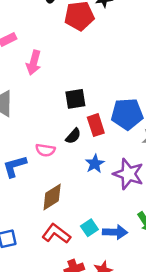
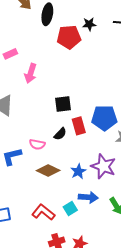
blue star: (95, 164) -> (78, 171), moved
brown diamond: (52, 197) -> (48, 170), moved, turned 55
blue arrow: (115, 232) -> (88, 197), moved

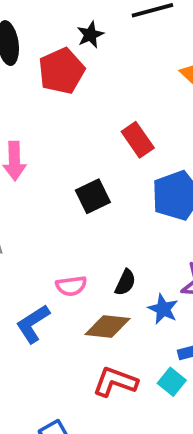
red rectangle: (79, 126) -> (138, 140), moved
black semicircle: (60, 134) -> (125, 282), moved
red L-shape: (43, 212) -> (115, 382), moved

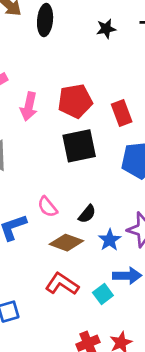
red pentagon: (61, 71) -> (75, 101), moved
black square: (93, 196) -> (79, 146), size x1.4
pink semicircle: (71, 286) -> (47, 207), turned 45

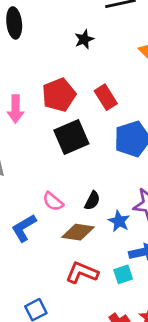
black star: (106, 29) -> (84, 39), moved
cyan square: (103, 294) -> (123, 274), turned 30

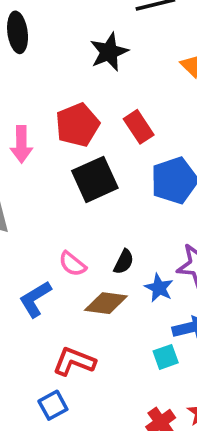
black star: (84, 39) -> (109, 52), size x1.5
red L-shape: (82, 273) -> (74, 361), moved

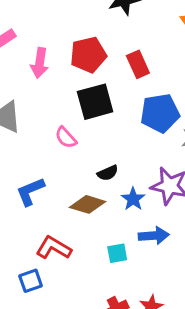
black semicircle: (124, 262) -> (108, 173), turned 30
pink semicircle: (72, 264) -> (66, 138), moved
cyan square: (166, 357) -> (117, 253), moved

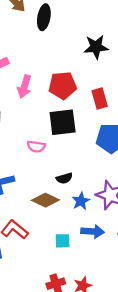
pink semicircle: (66, 138) -> (36, 146), turned -48

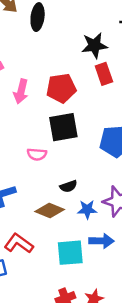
red rectangle: (100, 99) -> (104, 74), moved
blue star: (81, 201) -> (87, 209), turned 30
cyan square: (63, 241) -> (70, 253), size x1.6

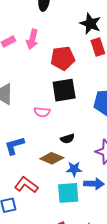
black star: (94, 45) -> (90, 24), turned 30
pink arrow: (21, 91) -> (32, 39), moved
blue star: (87, 209) -> (74, 169), moved

